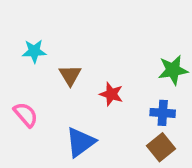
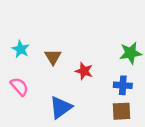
cyan star: (34, 51) -> (21, 49), moved, turned 30
brown square: (161, 147) -> (122, 111), turned 36

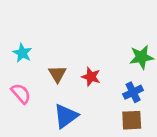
brown triangle: (53, 57) -> (57, 74), moved
blue cross: (123, 85) -> (133, 92), turned -30

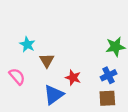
cyan star: (22, 53) -> (27, 44), moved
red star: (91, 77) -> (73, 78), moved

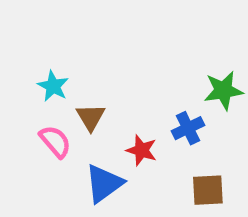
blue cross: (108, 75) -> (188, 128), moved
pink semicircle: (17, 76) -> (55, 141), moved

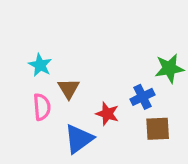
pink semicircle: (55, 141) -> (42, 107), turned 36
brown square: (208, 190) -> (158, 129), moved

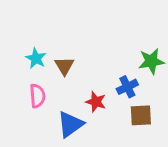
brown triangle: (69, 89) -> (64, 66), moved

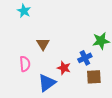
cyan star: (36, 58) -> (24, 11), moved

